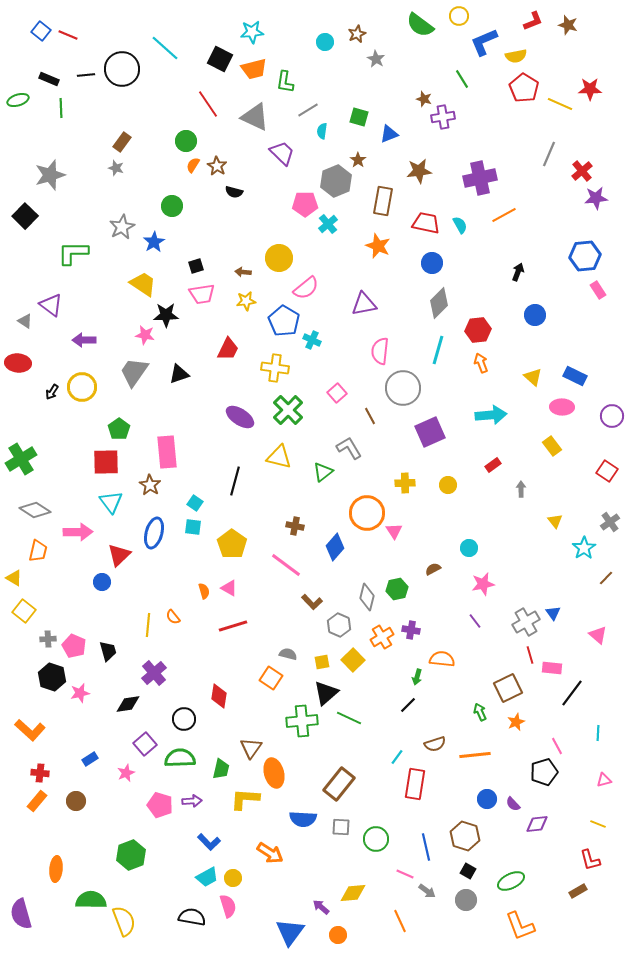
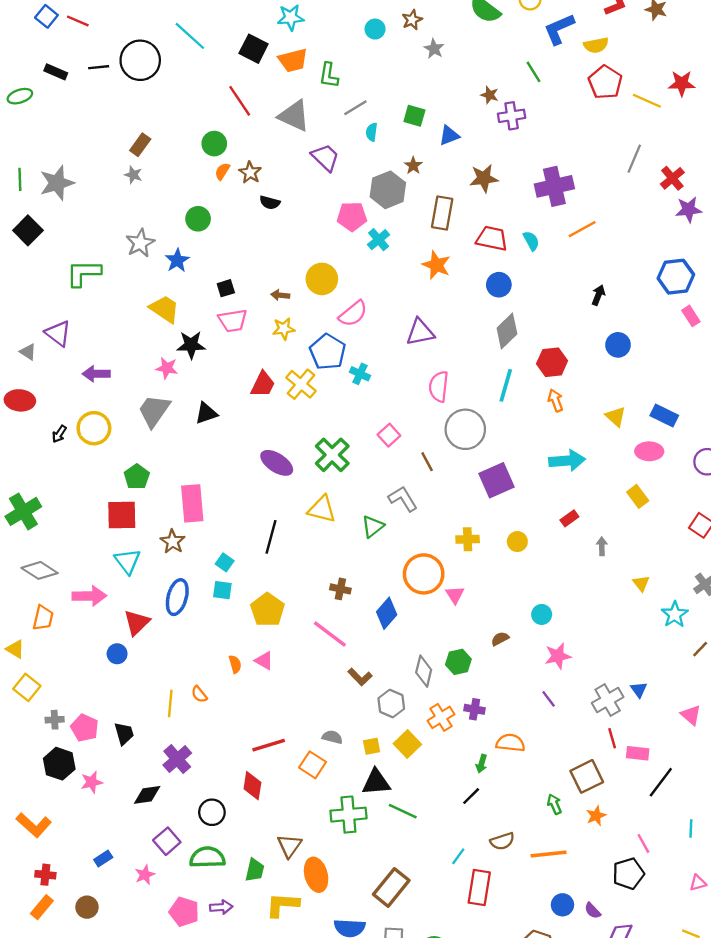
green line: (61, 108) -> (20, 179), moved
yellow cross: (275, 368) -> (301, 384), moved, turned 32
red line: (233, 626) -> (269, 745), moved
black triangle: (326, 693) -> (376, 782), turned 36

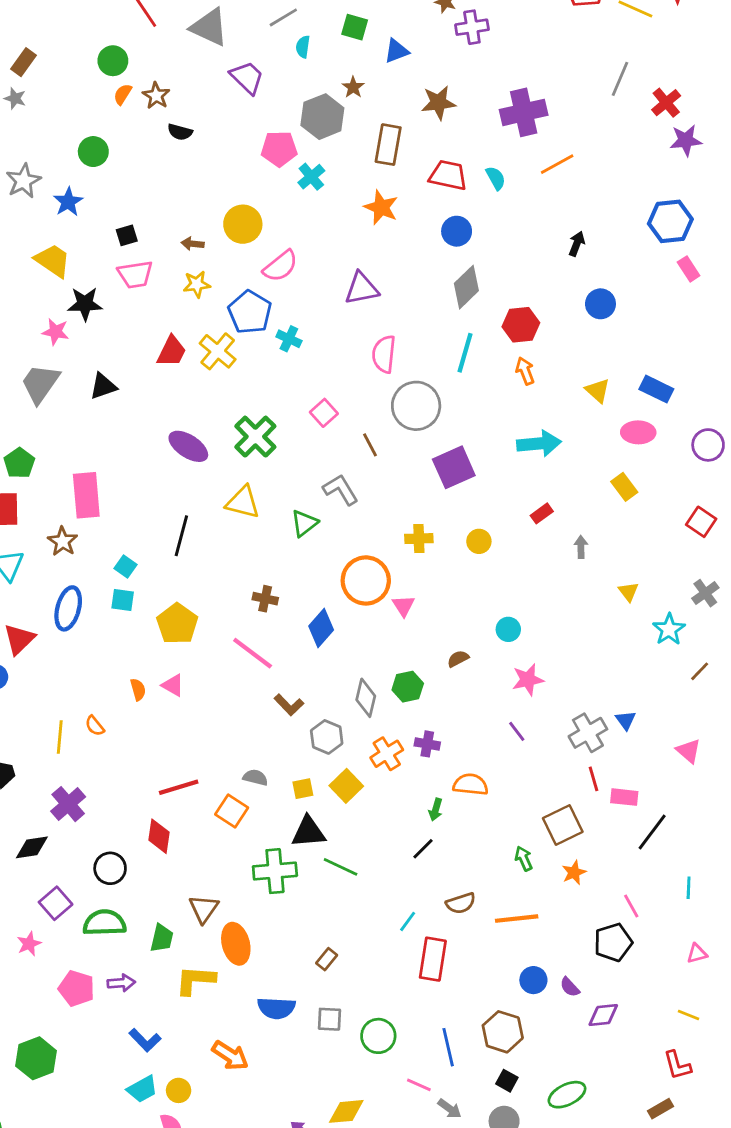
brown rectangle: (391, 887) -> (327, 959), size x0.5

